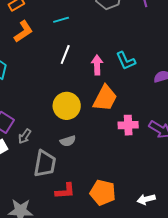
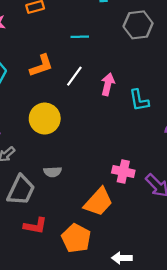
orange L-shape: (23, 31) -> (41, 66), moved
pink arrow: (97, 65) -> (108, 84), moved
orange trapezoid: (105, 98) -> (98, 202), moved
yellow circle: (67, 106) -> (45, 119), moved

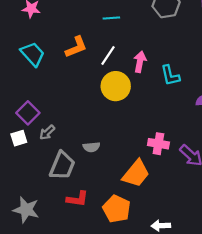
yellow circle: (45, 119) -> (116, 86), moved

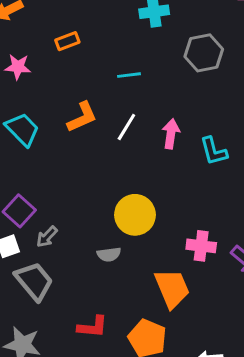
yellow circle: (116, 86) -> (135, 215), moved
gray trapezoid: (62, 166) -> (34, 281), moved, turned -60
orange trapezoid: (136, 174) -> (172, 288), turned -60

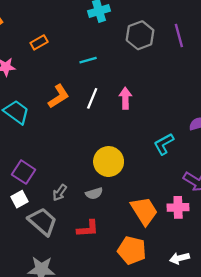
cyan L-shape: (214, 151) -> (164, 144), moved, turned 85
gray arrow: (47, 237) -> (60, 193), moved
pink cross: (201, 246) -> (178, 207), moved
red L-shape: (93, 327) -> (88, 229), moved

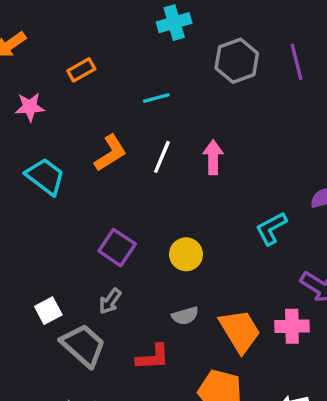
yellow circle: (109, 162) -> (186, 254), size x0.7
purple square: (24, 172) -> (117, 248), moved
gray semicircle: (94, 193) -> (185, 316), moved

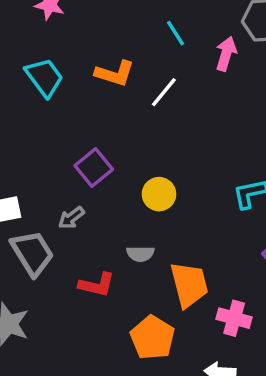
cyan line: (156, 98) -> (175, 33), turned 56
orange L-shape: (110, 153) -> (115, 73), turned 33
pink arrow: (213, 157) -> (226, 54), moved
pink cross: (292, 326) -> (234, 318), moved

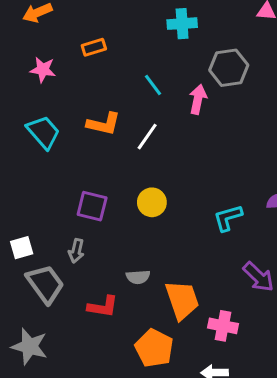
purple square: (94, 168) -> (92, 206), turned -32
yellow circle: (159, 194) -> (152, 202), moved
gray arrow: (71, 218) -> (76, 251), turned -35

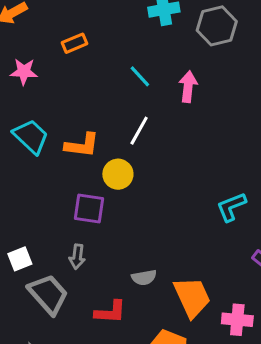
gray hexagon: (229, 68) -> (217, 26), moved
orange L-shape: (104, 124) -> (82, 145), moved
yellow circle: (152, 202) -> (118, 174), moved

